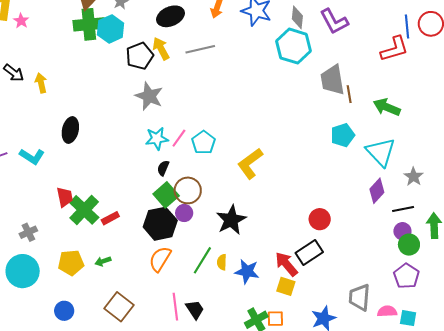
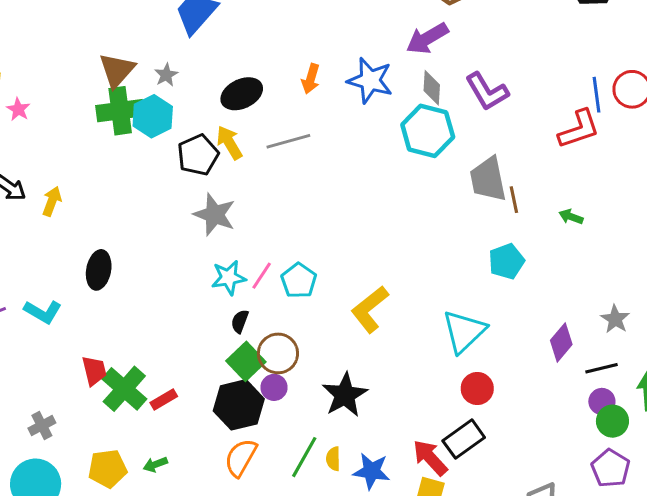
yellow arrow: (41, 83) -> (52, 201), turned 36
green arrow: (387, 107) -> (571, 217), size x0.6
cyan triangle: (381, 152) -> (464, 331), moved, turned 32

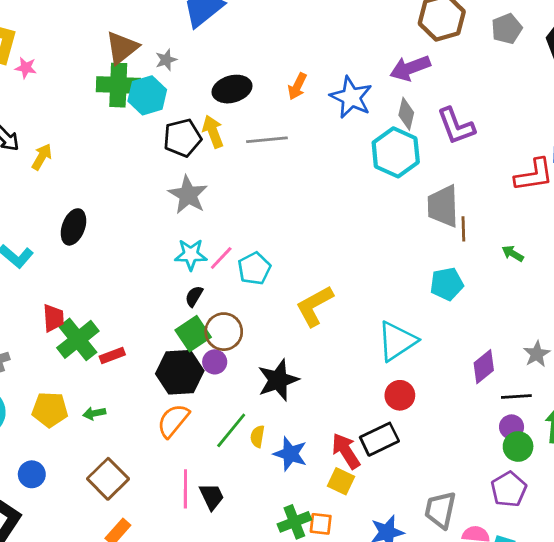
pink star: (18, 109) -> (26, 68), turned -30

